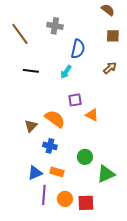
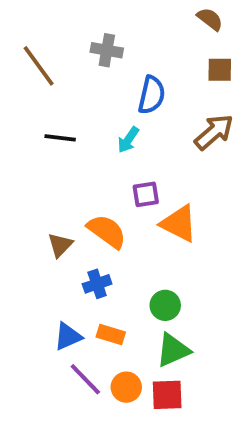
brown arrow: (110, 68) -> (214, 132), size x1.5
orange triangle: (92, 115) -> (179, 224), size x1.5
blue cross: (50, 146) -> (97, 284), turned -32
green triangle: (106, 174) -> (173, 350), moved
purple line: (44, 195) -> (85, 379), turned -48

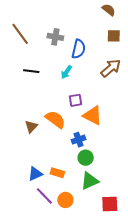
gray cross: (107, 50) -> (55, 37), moved
blue cross: (97, 284) -> (79, 140), moved
red square: (167, 395) -> (110, 204), moved

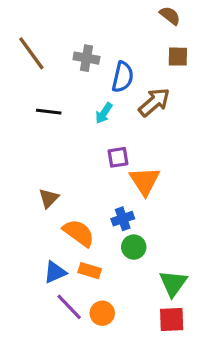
brown arrow: (111, 68) -> (154, 102), moved
orange triangle: (93, 115) -> (145, 181), turned 30
orange semicircle: (55, 119) -> (79, 233), moved
green triangle: (90, 181) -> (173, 283), moved, turned -30

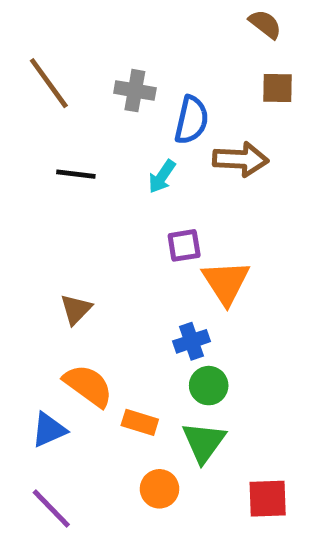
brown arrow: (154, 102) -> (241, 159), turned 44
orange semicircle: (79, 233) -> (88, 386), moved
blue triangle: (55, 272) -> (49, 430), moved
green triangle: (173, 283) -> (204, 442), moved
purple line: (69, 307) -> (51, 509), moved

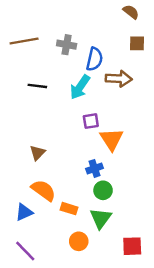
brown line: (49, 83) -> (24, 41), turned -64
cyan arrow: (162, 177) -> (80, 87), size x1.5

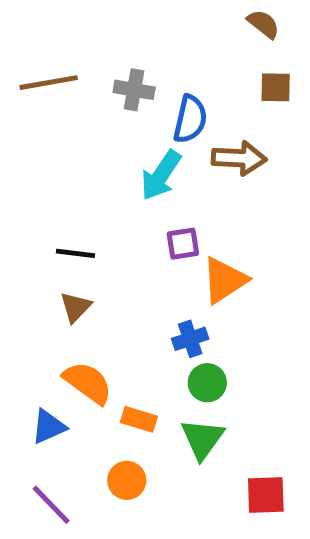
black line: (37, 86) -> (75, 253), moved
orange triangle: (112, 139) -> (224, 280), turned 30
orange circle: (79, 241) -> (127, 480), moved

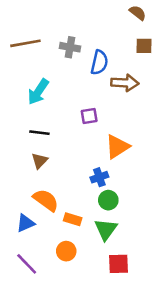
cyan arrow: (161, 175) -> (38, 92), moved
purple square: (183, 244) -> (89, 116), moved
red square: (266, 495) -> (119, 264), moved

